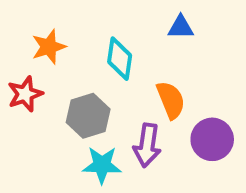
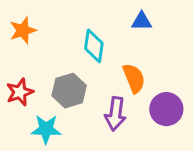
orange star: (49, 47) -> (23, 30), moved
red star: (25, 94) -> (20, 92), moved
cyan star: (102, 165) -> (46, 129), moved

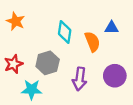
blue triangle: (142, 21) -> (112, 28), moved
orange star: (23, 30) -> (16, 21), turned -30
orange semicircle: (134, 78) -> (92, 42), moved

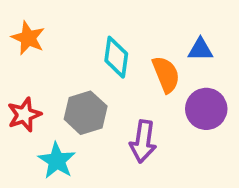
purple circle: (115, 76) -> (206, 109), moved
cyan star: (32, 90) -> (57, 161), turned 30

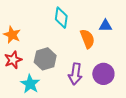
orange star: (28, 38) -> (12, 35), moved
cyan diamond: (116, 57) -> (61, 18), moved
purple circle: (206, 109) -> (103, 74), moved

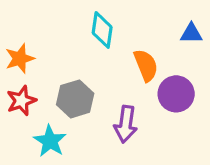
blue triangle: (105, 26) -> (191, 33), moved
orange star: (12, 35) -> (20, 59), turned 30
purple circle: (103, 74) -> (176, 94), moved

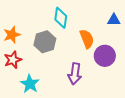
gray hexagon: (75, 99) -> (45, 42), moved

